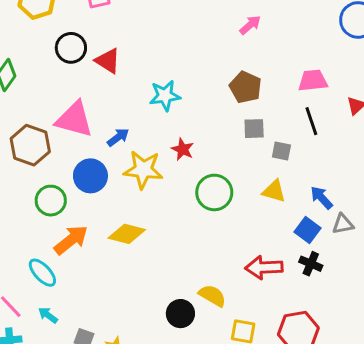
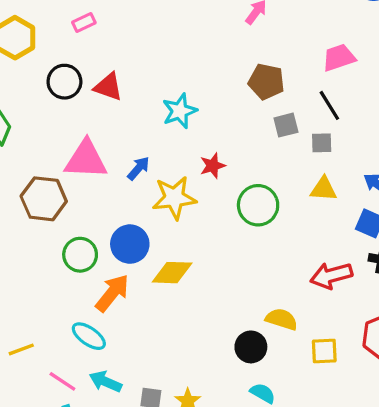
black line: (311, 121) -> (329, 105), moved
red star: (183, 149) -> (213, 166), turned -30
blue circle: (90, 176) -> (130, 244), moved
cyan arrow: (48, 315) -> (105, 382), size x1.4

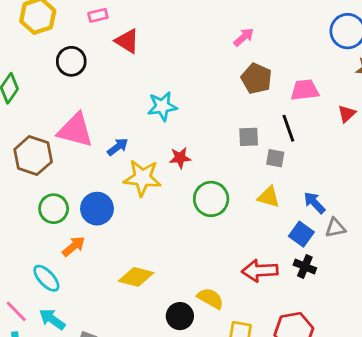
brown pentagon: (266, 82) -> (256, 79), moved
red triangle: (108, 87) -> (127, 41), moved
yellow diamond: (172, 273) -> (136, 277), moved
orange arrow: (112, 293) -> (74, 246), size x0.7

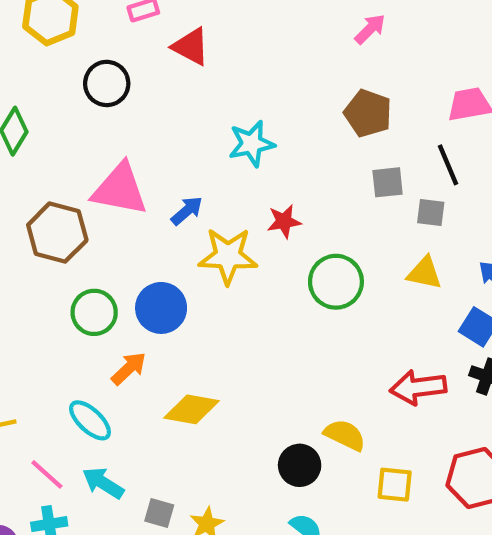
brown pentagon: (256, 79) -> (368, 113), moved
yellow diamond: (136, 277) -> (191, 409), moved

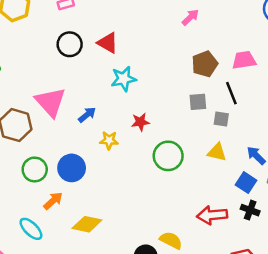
red triangle: (191, 47) -> (108, 43), moved
black circle: (107, 83) -> (70, 44), moved
brown pentagon: (368, 113) -> (205, 64), moved, turned 30
pink triangle: (120, 189) -> (50, 102), turned 36
yellow star: (228, 256) -> (109, 140), size x0.6

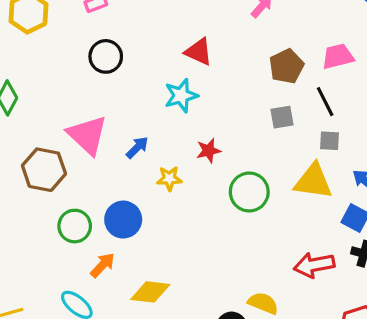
red triangle: (108, 43) -> (199, 52), moved
gray square: (221, 119) -> (329, 141), moved
yellow triangle: (217, 152) -> (313, 181), size x1.5

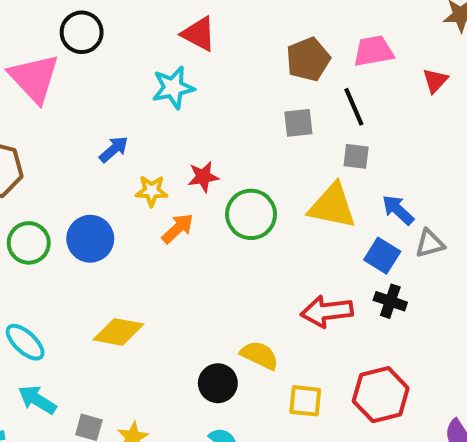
pink triangle: (87, 135) -> (34, 78), moved
red star: (208, 151) -> (203, 177), moved
orange arrow: (103, 265) -> (178, 229), moved

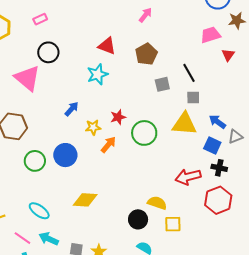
pink trapezoid: (374, 51) -> (210, 35), moved
brown pentagon: (308, 59) -> (146, 54), moved
red hexagon: (381, 395) -> (218, 200), moved
yellow square: (305, 401) -> (173, 224), moved

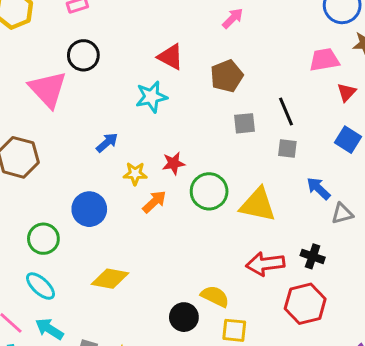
yellow triangle: (184, 124) -> (258, 205), moved
blue square: (212, 146) -> (348, 140), moved
green circle: (35, 161) -> (43, 239), moved

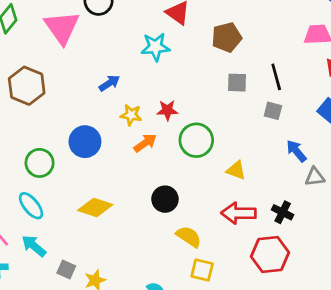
yellow triangle: (258, 205) -> (236, 170), moved, size x0.6
black circle: (184, 317) -> (165, 199), moved

